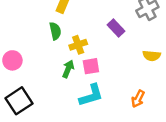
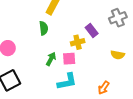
yellow cross: (78, 45) -> (78, 42), moved

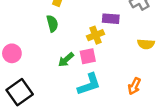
purple rectangle: (92, 30) -> (111, 19), turned -40
green arrow: (51, 59) -> (66, 60), turned -152

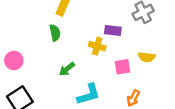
yellow cross: (96, 35) -> (97, 46), turned 35
pink square: (88, 56) -> (123, 67), moved

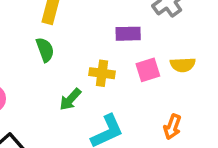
yellow cross: (97, 46) -> (102, 73), moved
pink square: (123, 67) -> (148, 70), moved

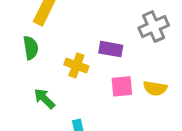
yellow cross: (102, 73) -> (76, 65), moved
green arrow: (70, 99) -> (44, 99), turned 80

